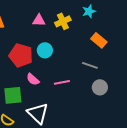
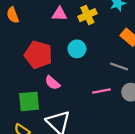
cyan circle: (45, 50) -> (77, 49), moved
pink line: (62, 82) -> (101, 91), moved

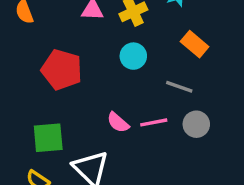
cyan circle: (77, 49) -> (133, 56), moved
pink semicircle: (52, 83) -> (118, 122), moved

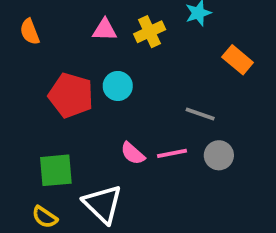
orange rectangle: (195, 44) -> (238, 60), moved
cyan circle: (133, 56) -> (118, 86), moved

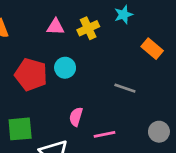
pink semicircle: (133, 153) -> (76, 117), turned 66
pink line: (172, 153) -> (105, 134), moved
gray circle: (219, 155) -> (159, 132), moved

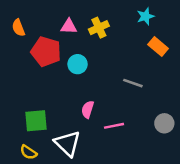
cyan star: (124, 15) -> (145, 16), moved
red pentagon: (31, 75) -> (46, 52), moved

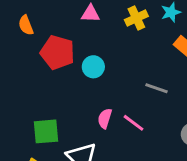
pink triangle: (69, 26) -> (90, 14), moved
yellow cross: (99, 28) -> (136, 18), moved
pink line: (114, 126) -> (134, 123), moved, turned 48

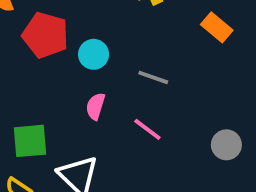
gray line: (156, 88) -> (153, 77), moved
pink semicircle: (105, 118) -> (95, 106), moved

